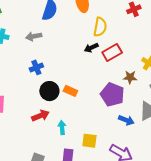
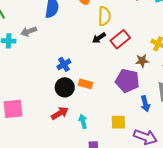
gray arrow: (34, 36) -> (29, 31), moved
blue cross: (36, 67) -> (64, 64), moved
blue arrow: (126, 120) -> (145, 104), turned 63
yellow square: (89, 141) -> (118, 122), moved

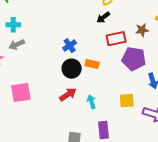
gray arrow: (29, 31) -> (17, 45), moved
red rectangle: (120, 39) -> (116, 39), moved, turned 30
brown star: (142, 61) -> (142, 30), moved

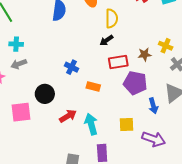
blue cross: (70, 46) -> (72, 67), turned -32
black circle: (72, 69) -> (45, 94), moved
cyan arrow: (91, 102) -> (91, 124), size x1.5

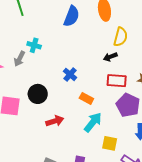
cyan cross: (16, 44) -> (34, 45), moved
gray arrow: (19, 64) -> (19, 59), turned -56
cyan arrow: (91, 124) -> (93, 122), moved, turned 40

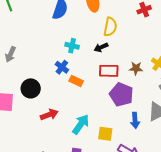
cyan cross: (34, 45) -> (72, 46), moved
orange rectangle: (86, 98) -> (76, 81), moved
cyan arrow: (93, 122) -> (81, 124), moved

